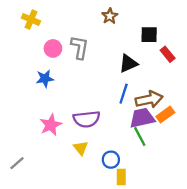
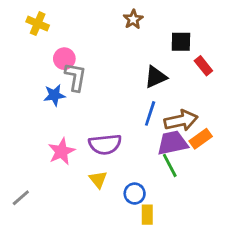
gray L-shape: (80, 47) -> (76, 77), moved

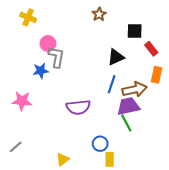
orange rectangle: (201, 139) -> (157, 75), moved, turned -42
pink star: (62, 151) -> (22, 101), moved, turned 30
yellow triangle: (98, 179) -> (63, 159), moved, turned 32

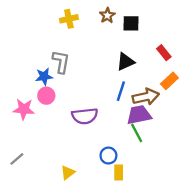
yellow cross: (28, 17) -> (69, 19), moved, turned -35
black square: (135, 31) -> (131, 23), moved
pink circle: (48, 44) -> (46, 96), moved
orange rectangle: (157, 75) -> (169, 81), turned 35

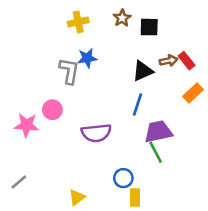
blue star: (44, 76) -> (87, 58), moved
brown arrow: (146, 97) -> (169, 61), moved, size x0.6

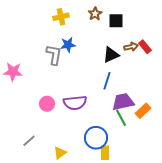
orange rectangle: (193, 93) -> (143, 111), moved
pink circle: (52, 110) -> (47, 104), moved
pink star: (27, 125) -> (13, 72), moved
blue circle: (123, 178) -> (96, 138), size x1.5
gray line: (19, 182) -> (29, 141), moved

